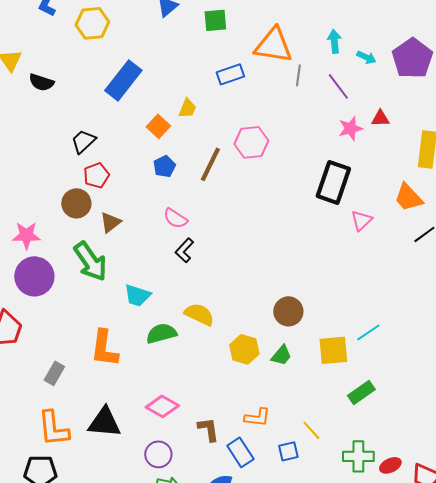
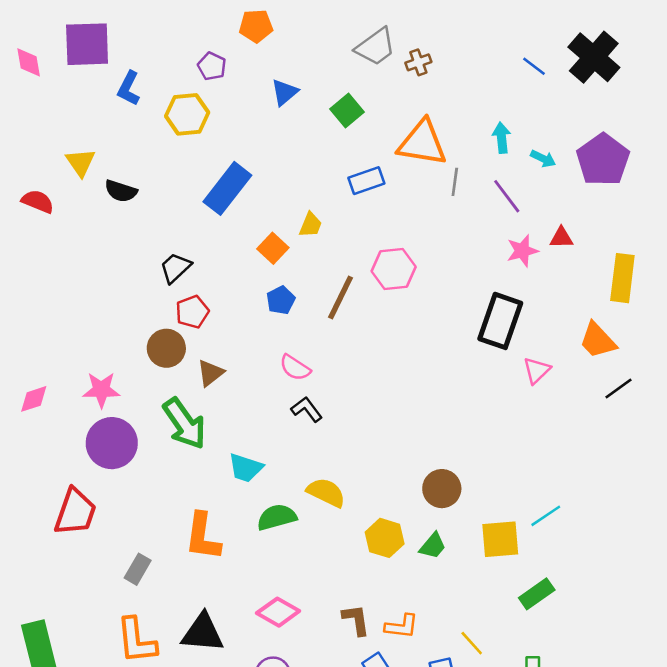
green square: (215, 20) -> (347, 110), turned -35
black L-shape: (184, 250) -> (307, 409), turned 100
brown L-shape: (208, 429) -> (356, 620), moved

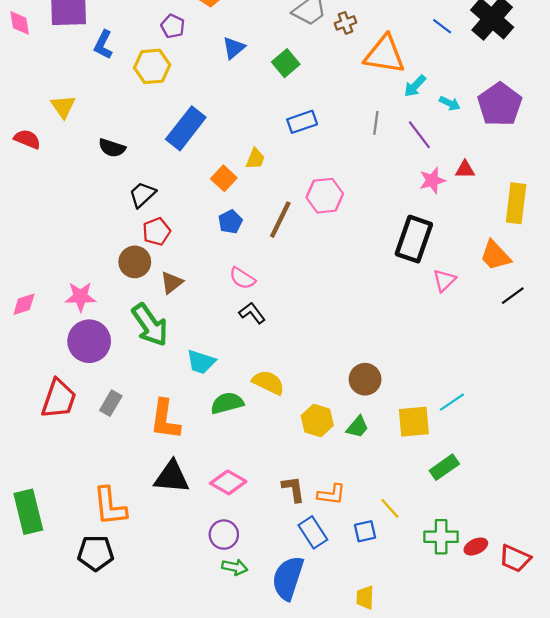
cyan arrow: (502, 138) -> (415, 86), turned -130
orange triangle: (422, 143) -> (385, 54), moved
black semicircle: (121, 191) -> (112, 148), moved
gray rectangle: (138, 569) -> (111, 403), moved
black triangle: (203, 633) -> (172, 477), moved

